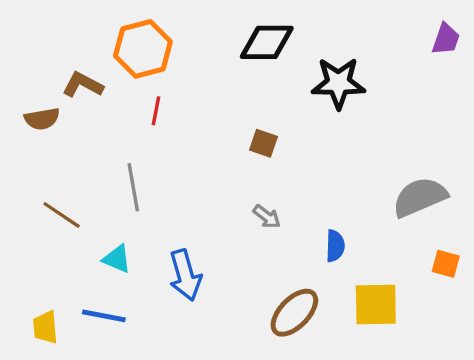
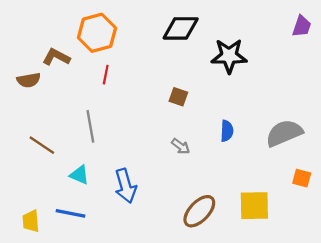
blue semicircle: (335, 246) -> (227, 131), moved

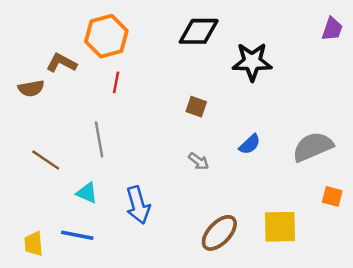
blue semicircle: (227, 131) -> (250, 144), turned 45

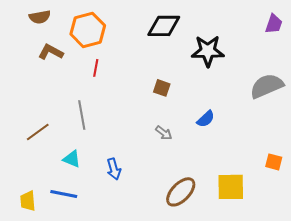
brown semicircle: (31, 88) -> (40, 17), moved
gray semicircle: (313, 147) -> (267, 86), moved
brown line: (46, 160) -> (38, 132), turned -70
blue arrow: (138, 205) -> (114, 169), size x0.7

